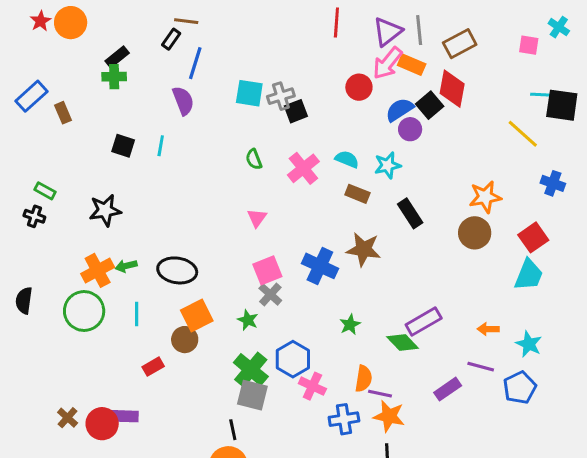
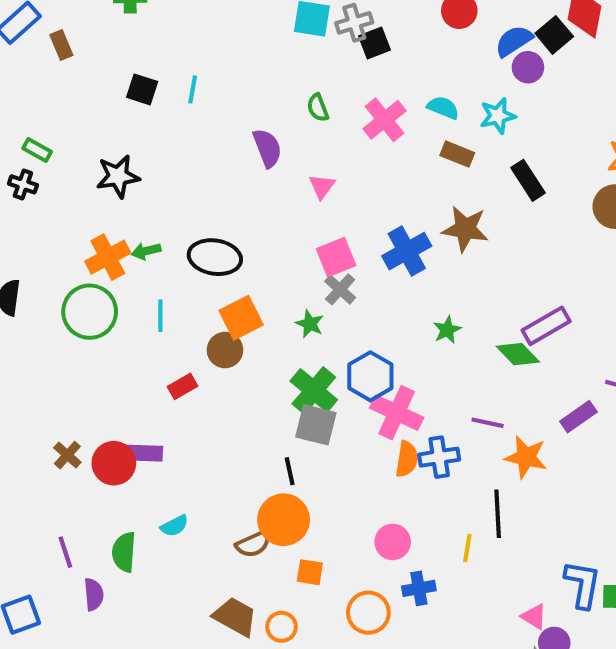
purple semicircle: (183, 101) -> (267, 148), moved
blue cross: (320, 266) -> (407, 251), turned 36
orange semicircle: (363, 379) -> (407, 459), moved
pink cross: (312, 386) -> (397, 413), size x1.4
orange star: (389, 416) -> (526, 457), moved

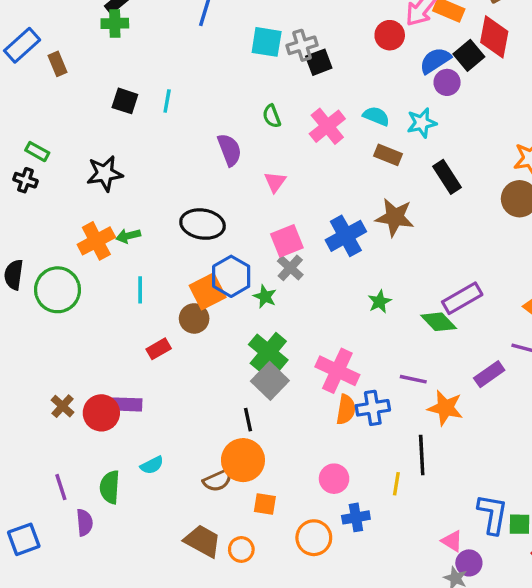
black ellipse: (215, 257) -> (203, 224), moved
green circle: (90, 312) -> (58, 290), moved
blue hexagon: (370, 376) -> (231, 276), moved
gray square: (316, 425) -> (270, 381), turned 30

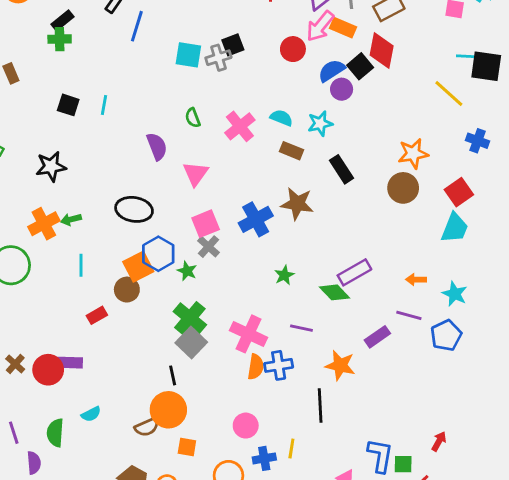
black square: (319, 62) -> (233, 45), moved
pink triangle: (275, 182) -> (196, 174), size x1.4
purple line: (413, 379) -> (301, 328), moved
yellow line: (396, 484) -> (291, 448), moved

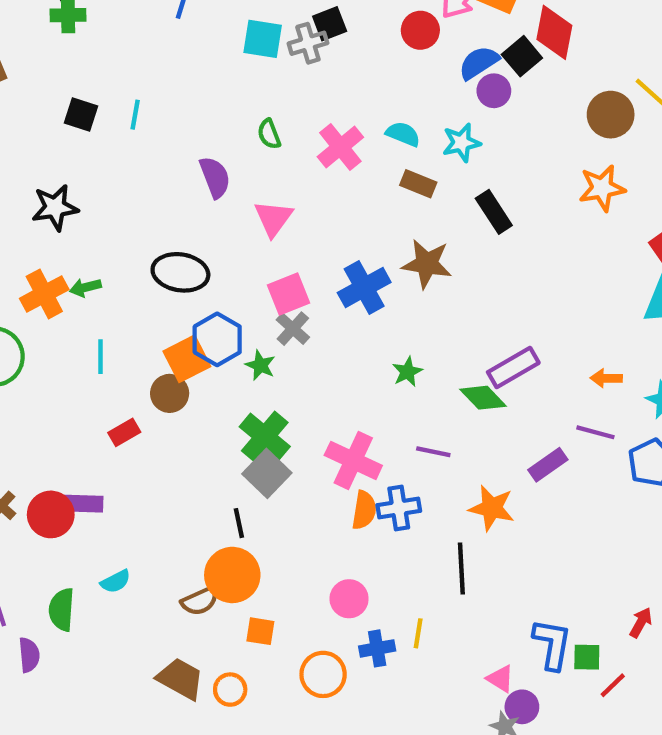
brown circle: (403, 188) -> (611, 115), moved

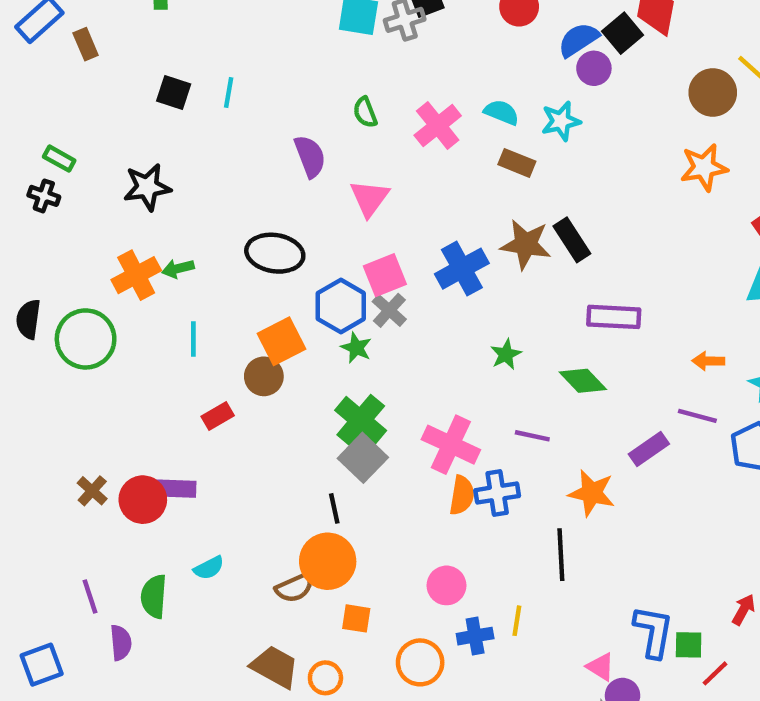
black rectangle: (494, 212) -> (572, 240), moved
blue hexagon: (217, 339) -> (341, 306), moved
purple rectangle: (513, 367) -> (614, 317), moved, turned 33

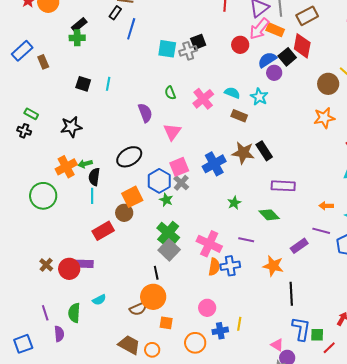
cyan star: (561, 121) -> (259, 97), turned -30
black ellipse: (275, 253) -> (129, 157), turned -40
black semicircle: (28, 319) -> (94, 177), moved
red rectangle: (218, 416) -> (103, 231), size x1.5
black line: (561, 555) -> (291, 294), moved

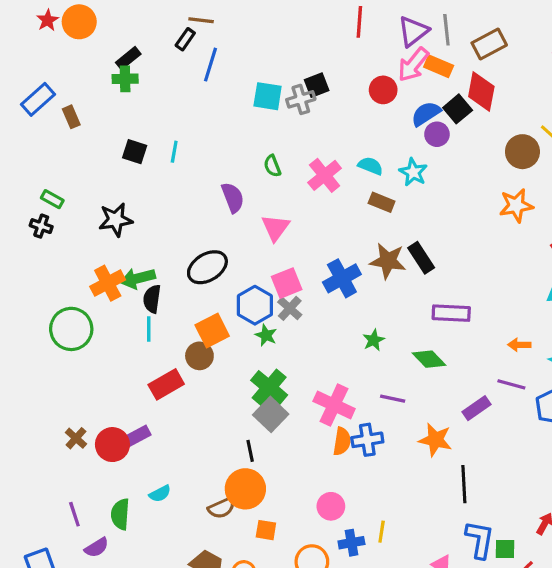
green arrow: (85, 164) -> (138, 278), size x1.5
purple rectangle: (84, 264) -> (136, 437), turned -30
purple semicircle: (59, 334) -> (97, 547), turned 63

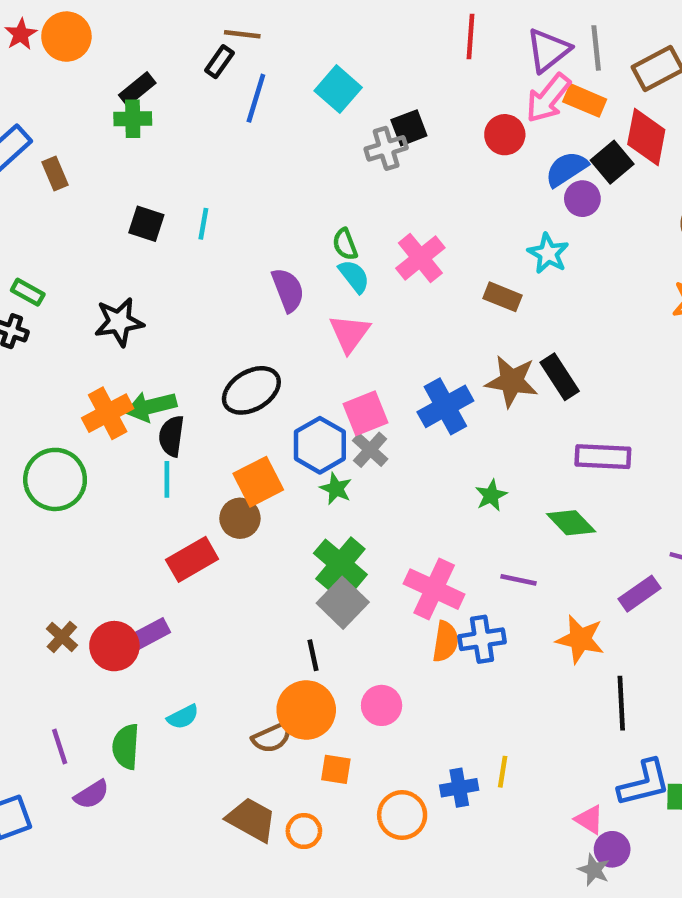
cyan square: (268, 96) -> (338, 89), moved, turned 32
cyan semicircle: (370, 166) -> (354, 276), moved, turned 30
pink circle: (331, 506) -> (382, 705), moved
blue L-shape: (480, 540) -> (644, 783), turned 66

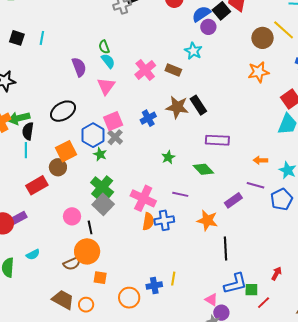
pink cross: (420, 258) -> (145, 70), moved
blue cross: (445, 406) -> (148, 118), size x0.7
pink circle: (382, 705) -> (72, 216), moved

